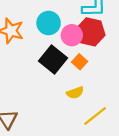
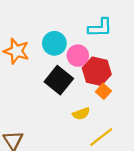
red hexagon: (91, 32) -> (97, 71), moved
orange square: (80, 62) -> (103, 91), moved

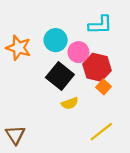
yellow semicircle: (81, 114) -> (70, 103), moved

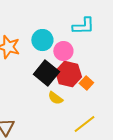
red hexagon: (97, 67) -> (68, 74), moved
yellow semicircle: (70, 103) -> (55, 98), turned 56

